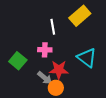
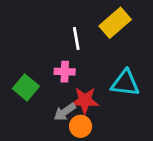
cyan triangle: (87, 58) -> (125, 83), turned -30
gray arrow: (45, 78) -> (65, 112), turned 105

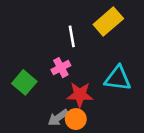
pink cross: (65, 72) -> (61, 68), turned -30
gray arrow: (65, 112) -> (58, 118), moved

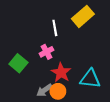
cyan triangle: (118, 78) -> (90, 79), moved
red star: (80, 95) -> (61, 73), turned 30

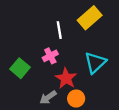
cyan triangle: (90, 79) -> (95, 63), moved, turned -50
orange circle: (58, 91) -> (76, 99), moved

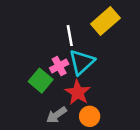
cyan triangle: (95, 63) -> (82, 62), moved
green square: (20, 68) -> (41, 81), moved

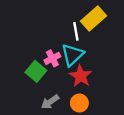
white line: (70, 36) -> (76, 31), moved
red star: (78, 93) -> (81, 76), moved

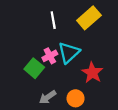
white line: (76, 31) -> (53, 20), moved
red star: (81, 76) -> (92, 73), moved

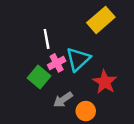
white line: (53, 20) -> (47, 39), moved
gray arrow: (48, 97) -> (63, 100), moved

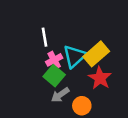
yellow rectangle: (101, 20) -> (96, 54), moved
green square: (39, 77) -> (54, 76), moved

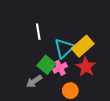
pink cross: (54, 60) -> (60, 68), moved
gray arrow: (60, 95) -> (34, 81), moved

